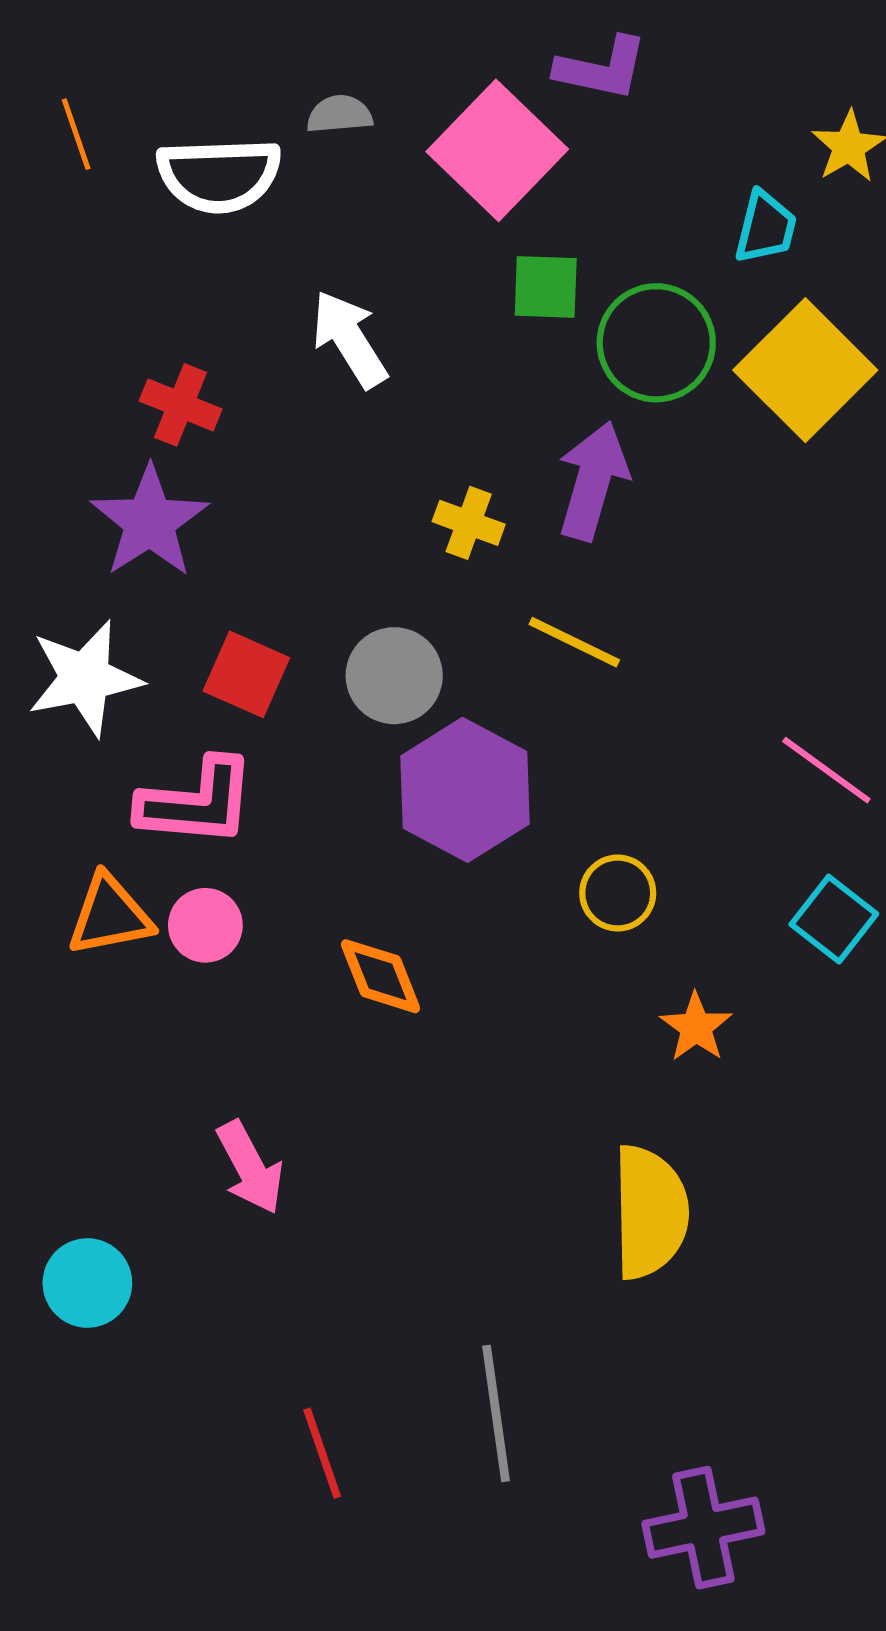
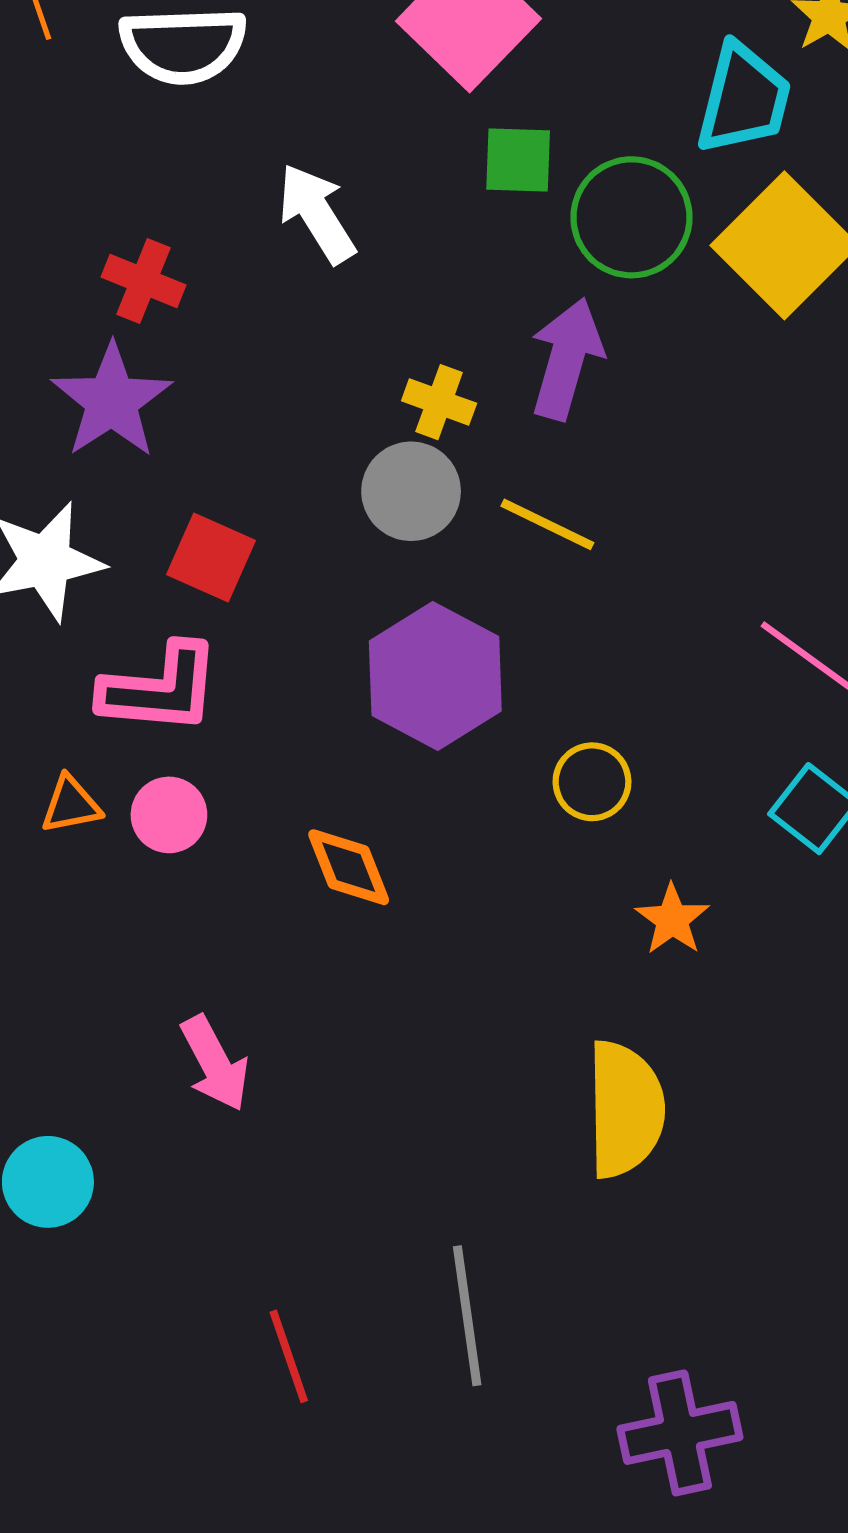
cyan trapezoid: (766, 227) -> (744, 99), size x1.5
gray circle: (394, 676) -> (411, 491), moved
orange triangle: (110, 915) -> (71, 805), size x0.7

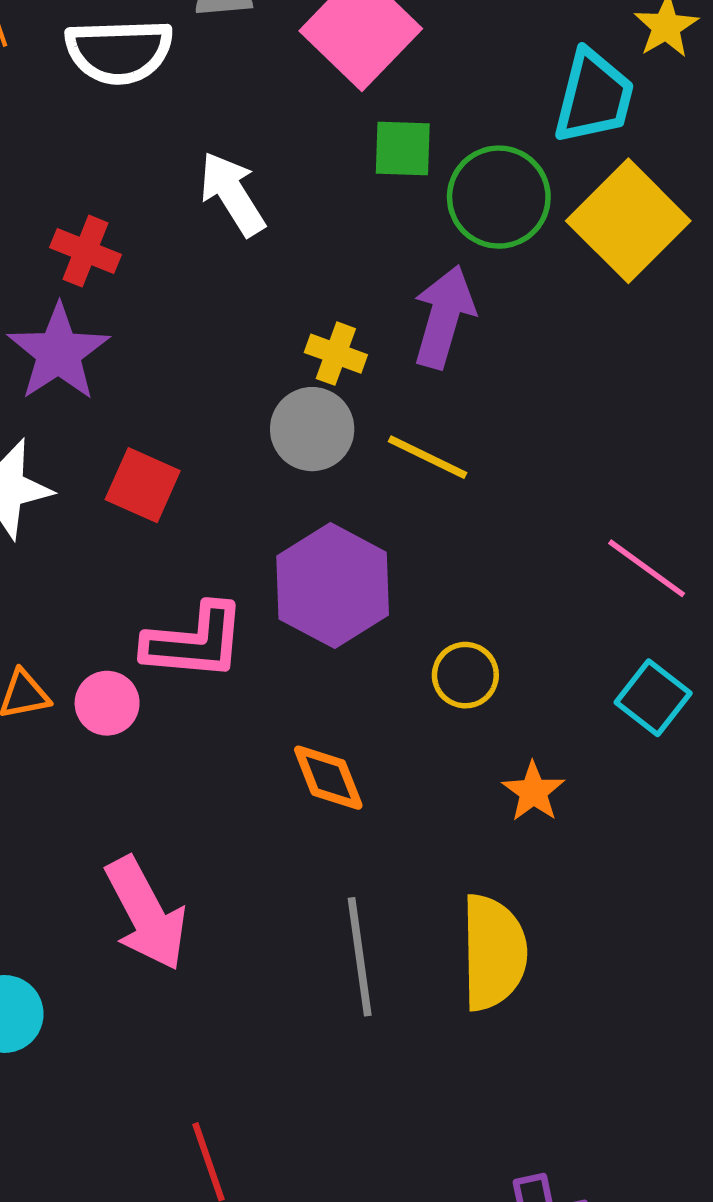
pink L-shape: (160, 689) -> (195, 642), moved
orange diamond: (349, 867) -> (328, 778), moved
pink arrow: (215, 1063) -> (146, 914), size x1.4
gray line: (467, 1316) -> (360, 957), moved

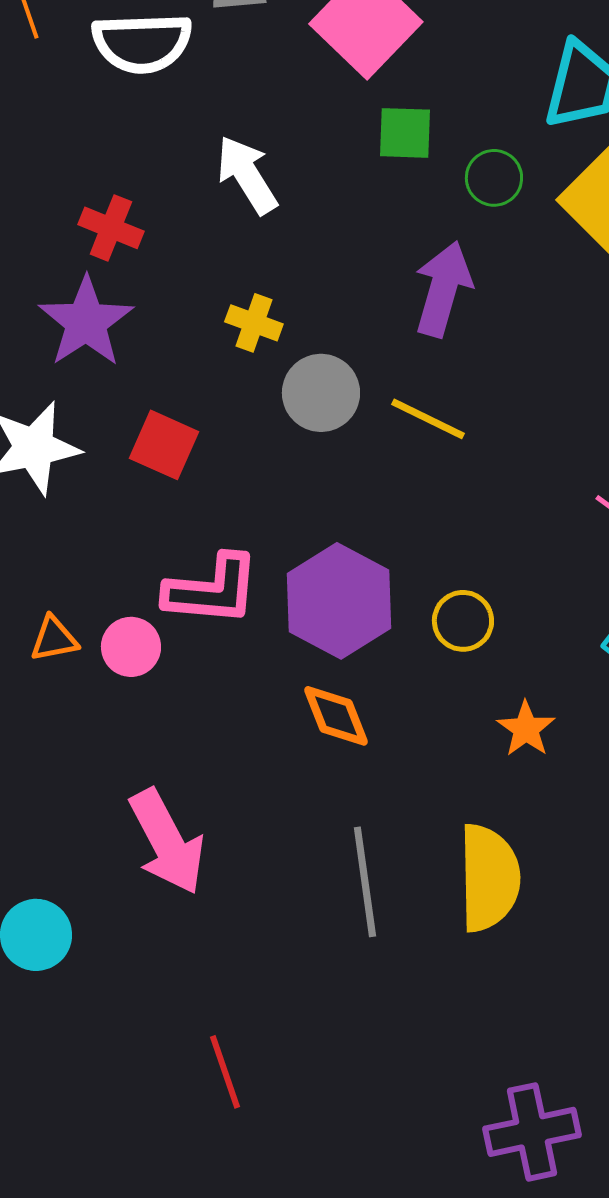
green circle: (499, 197) -> (494, 178), size x0.6
yellow cross: (336, 354) -> (254, 323), moved
purple hexagon: (333, 586) -> (339, 601), moved

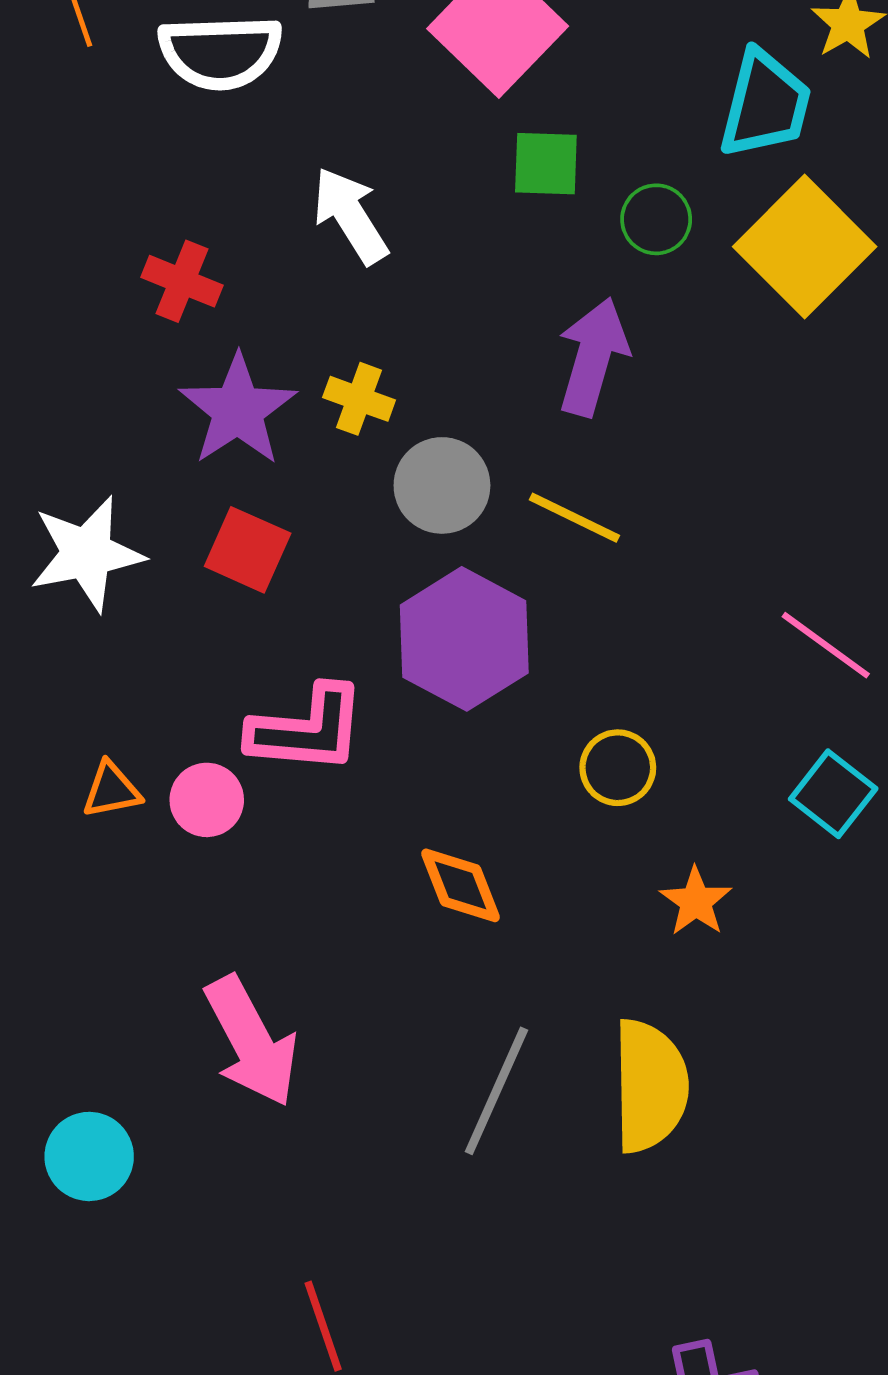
purple star: (86, 322) -> (238, 410), moved
purple hexagon: (339, 601) -> (464, 639), moved
gray line: (365, 882) -> (496, 1091), turned 32

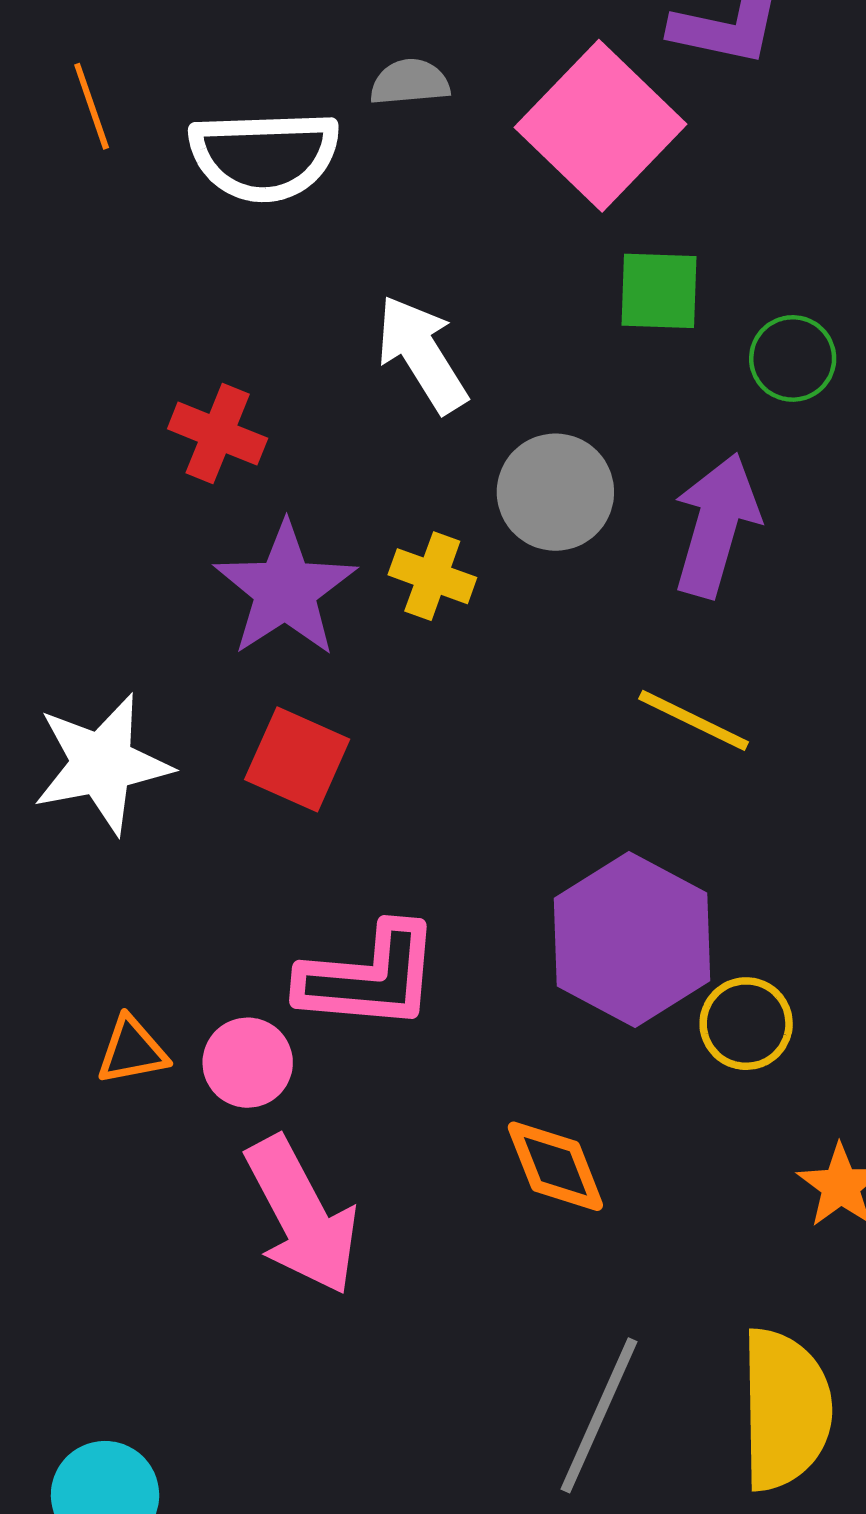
gray circle: (442, 485) -> (555, 492), moved
purple hexagon: (464, 639) -> (632, 940), moved
pink arrow: (251, 1041) -> (302, 1216), moved

